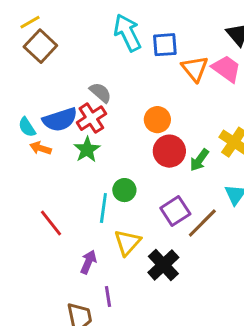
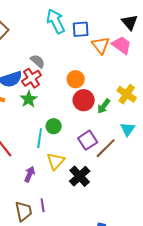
purple line: (108, 296) -> (43, 205), moved

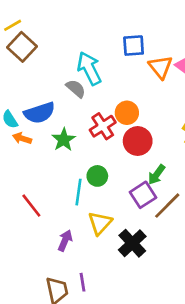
cyan arrow: (56, 21) -> (89, 68), moved
red cross: (32, 78) -> (103, 126), moved
green arrow: (104, 106) -> (156, 175), moved

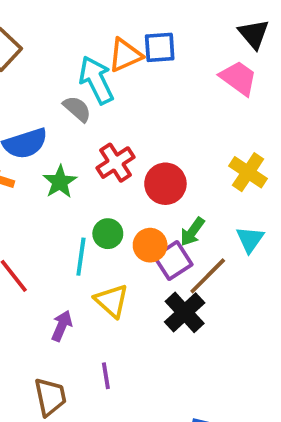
orange triangle: (161, 67) -> (125, 55), moved, turned 45
orange circle: (127, 113) -> (150, 245), moved
yellow triangle: (100, 223) -> (112, 301), turned -30
black cross: (132, 243) -> (185, 312), moved
purple line: (83, 282) -> (106, 376), moved

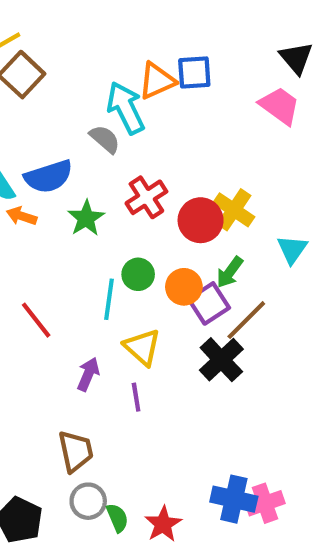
yellow cross: (248, 172) -> (234, 210), moved
cyan triangle: (250, 239) -> (292, 249), moved
purple line: (106, 376) -> (136, 397), moved

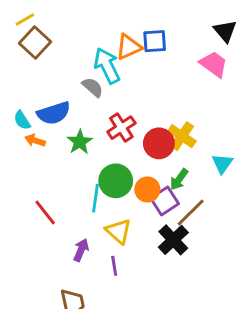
green circle: (138, 274) -> (116, 181), size x1.5

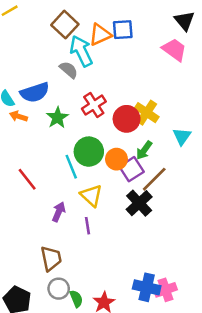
brown square: (35, 43) -> (65, 25), moved
cyan line: (96, 198) -> (71, 167), turned -30

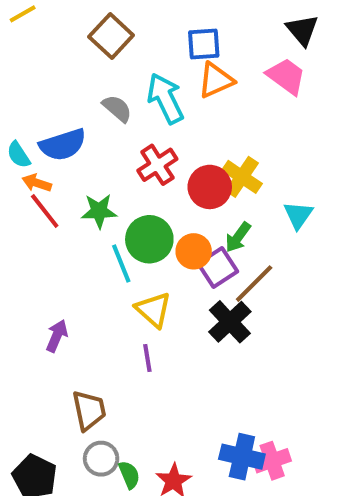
orange triangle: (100, 35) -> (216, 80), moved
cyan arrow: (81, 51) -> (165, 98), moved
green star: (57, 118) -> (99, 211), moved, turned 30
red line: (27, 179) -> (45, 211), moved
purple arrow: (59, 212) -> (57, 336), moved

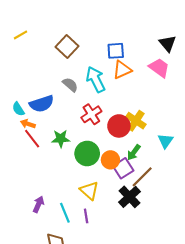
cyan line: (121, 263) -> (65, 213), moved

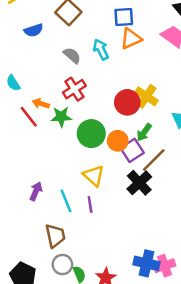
cyan arrow: (96, 79) -> (101, 49), size x0.7
blue semicircle: (42, 104) -> (34, 30), moved, size x0.7
red cross: (91, 114) -> (74, 89), moved
orange arrow: (28, 124) -> (41, 104), moved

